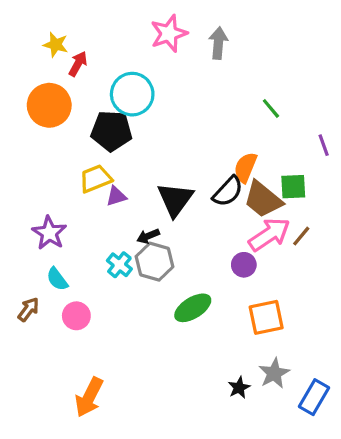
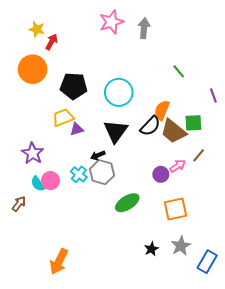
cyan circle: (132, 94) -> (119, 92), moved
pink arrow: (269, 234) -> (178, 166), moved, size x0.6
pink circle: (76, 316) -> (50, 181), moved
black star: (239, 388) -> (151, 249), moved

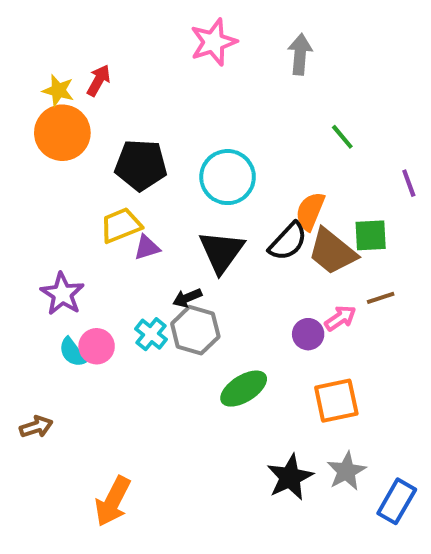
gray arrow: (144, 28) -> (300, 54), moved
yellow star: (37, 29) -> (58, 90), moved
brown line: (199, 155) -> (381, 298), turned 32
brown arrow: (19, 204) -> (36, 427), moved, turned 35
black star: (151, 249) -> (290, 477), size x1.6

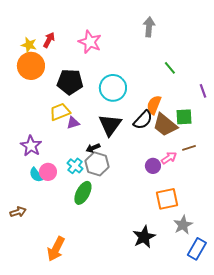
pink star: (213, 42) -> (90, 42), moved, turned -30
green ellipse: (244, 389) -> (83, 193), moved, turned -30
gray star: (346, 471) -> (183, 225), moved

